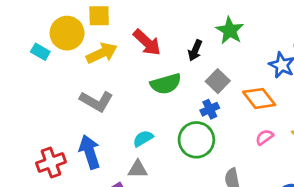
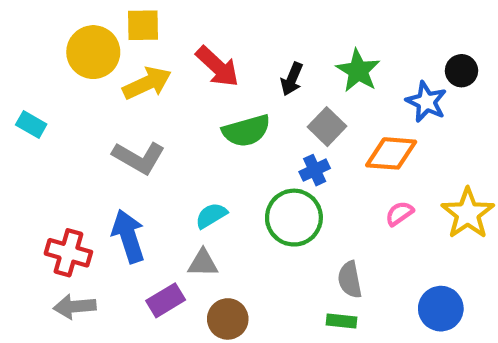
green star: (230, 30) -> (358, 71), moved
cyan rectangle: (40, 52) -> (31, 124), moved
orange diamond: (259, 98) -> (391, 153), turned -48
red cross: (51, 163) -> (68, 253), turned 36

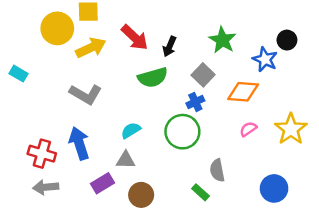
black arrow: (292, 79) -> (170, 46), moved
green rectangle: (342, 321) -> (200, 192), moved, turned 36

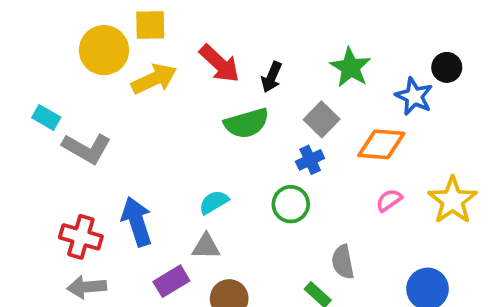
gray L-shape: (86, 94) -> (87, 148), moved
green circle: (182, 132) -> (291, 204), size x0.7

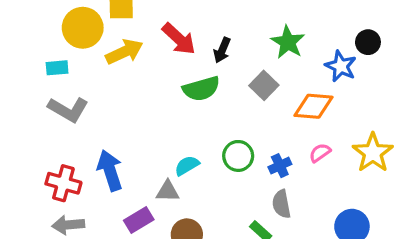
cyan rectangle: (46, 117) -> (57, 68), moved, turned -35
blue cross: (310, 160) -> (280, 166), moved
cyan semicircle: (214, 202) -> (187, 166), moved

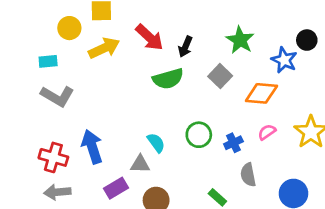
yellow circle: (83, 28) -> (69, 28), size x0.7
cyan semicircle: (187, 166) -> (156, 143), turned 85
gray semicircle: (281, 204) -> (248, 175), moved

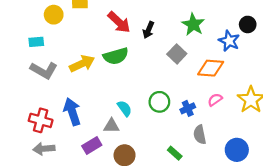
yellow arrow: (104, 48) -> (82, 64), moved
green semicircle: (168, 79) -> (116, 56), moved

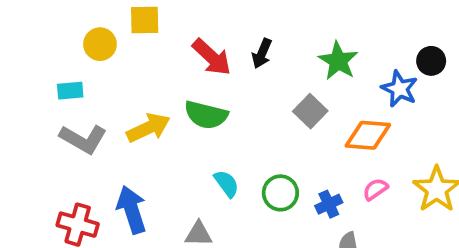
black arrow: (149, 30) -> (262, 53), moved
green semicircle: (116, 56) -> (206, 115), turned 30
cyan semicircle: (125, 108) -> (226, 184), moved

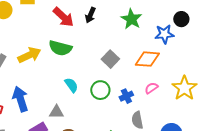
blue star: (400, 89) -> (164, 34), turned -30
gray square: (310, 111) -> (110, 59), moved

